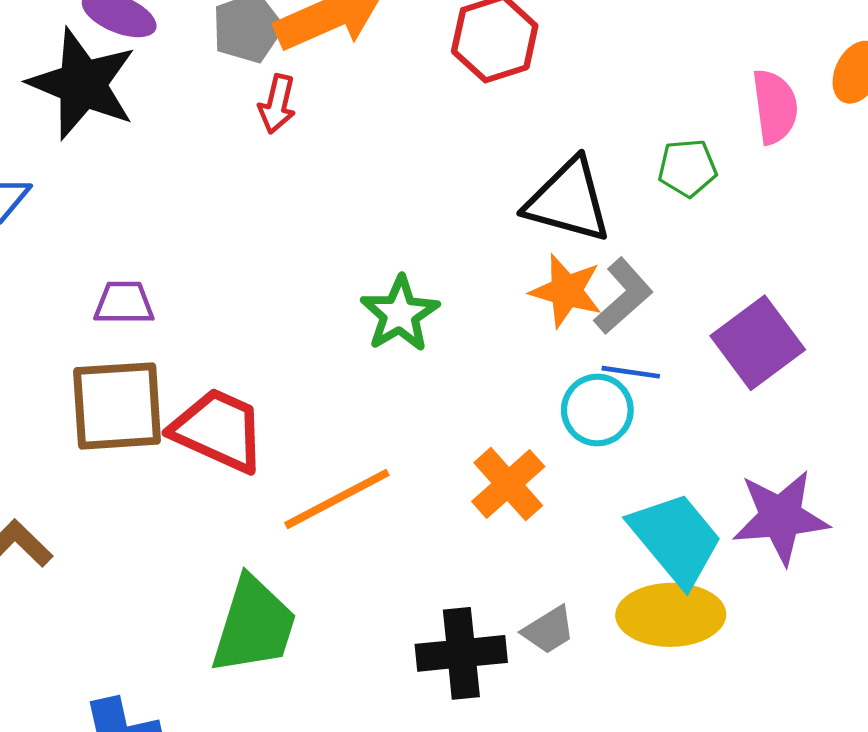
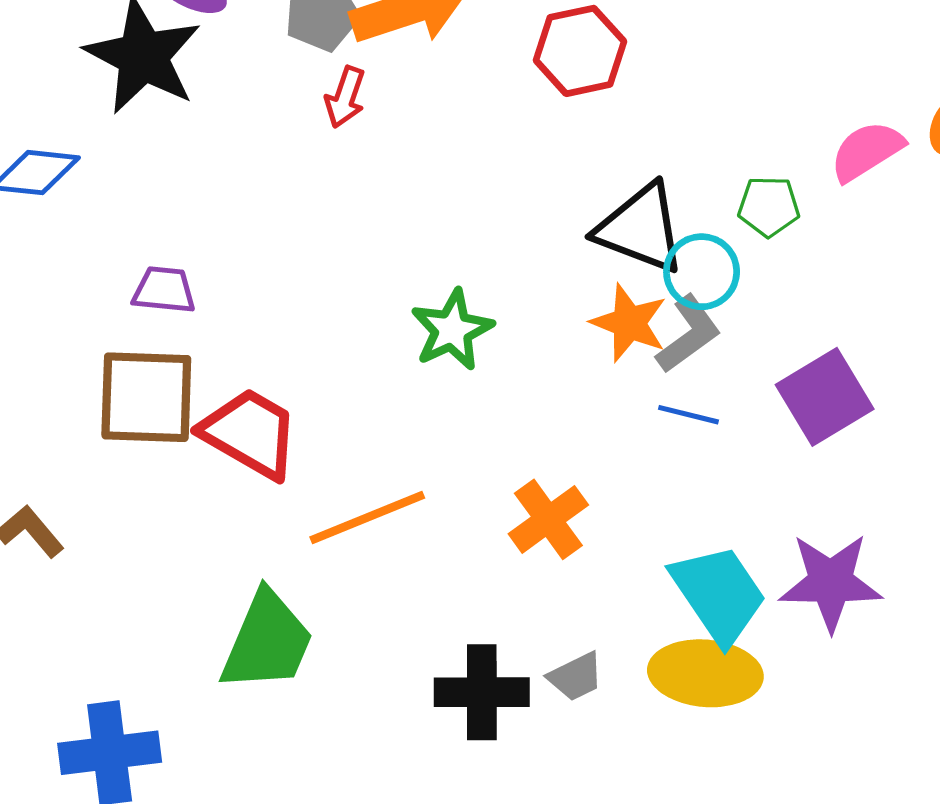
pink semicircle: (775, 107) -> (867, 151), turned -120
cyan circle: (597, 410) -> (702, 272), moved

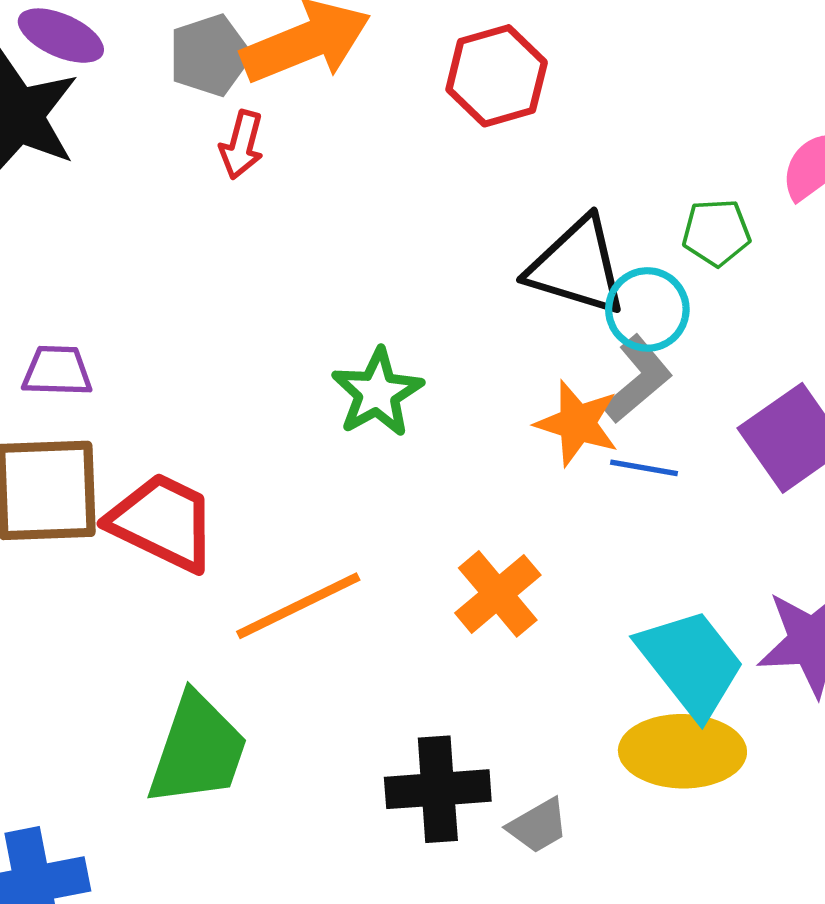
orange star: (629, 323) -> (577, 423), moved
gray trapezoid: (576, 677) -> (538, 826), moved

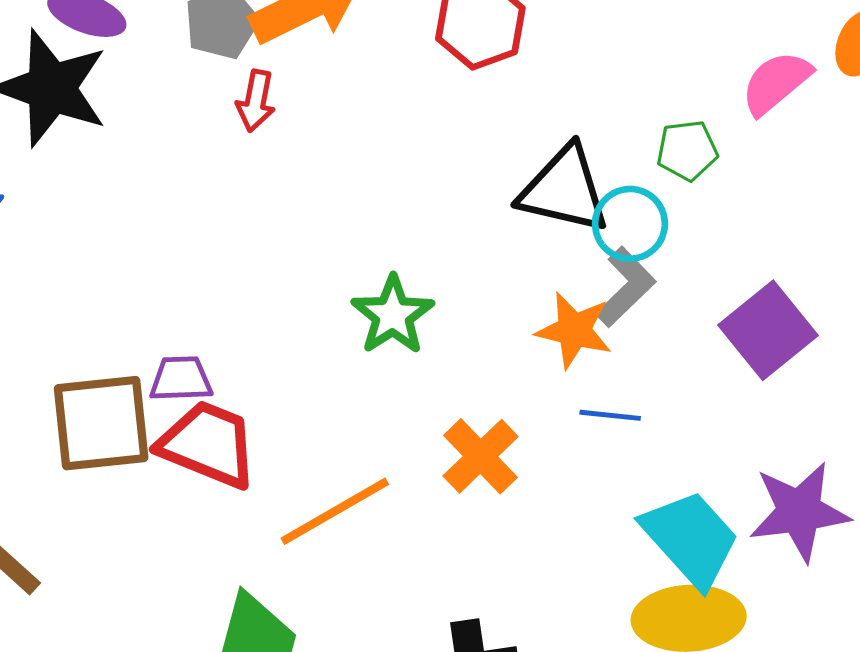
purple trapezoid: (57, 371) -> (181, 379), moved
blue line: (644, 468) -> (610, 415), moved
orange cross: (498, 594) -> (481, 456), moved

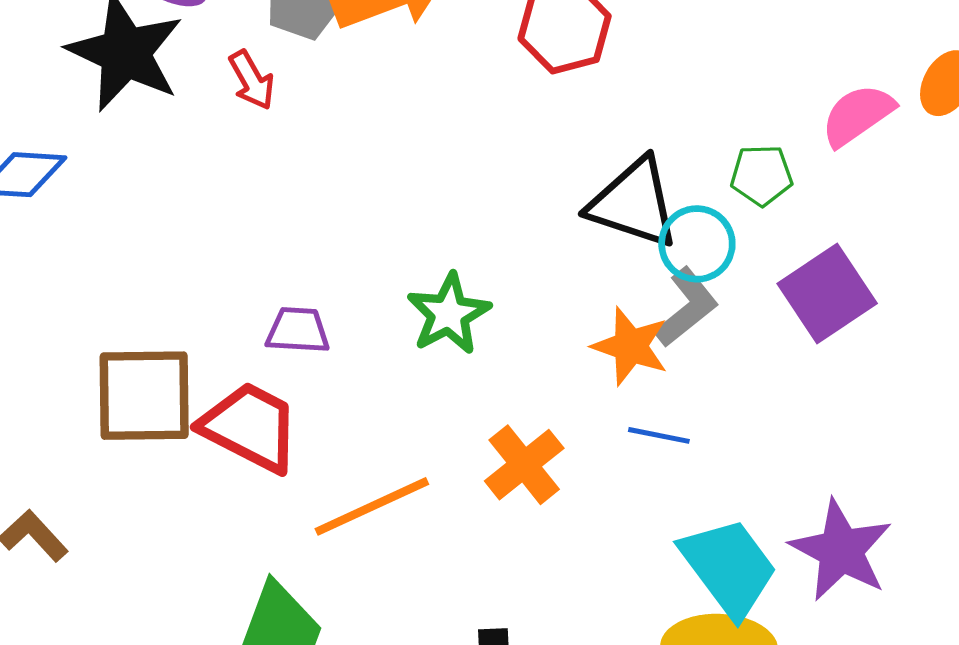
red arrow: (256, 101) -> (252, 80), moved, turned -46
purple square: (768, 330) -> (827, 294), moved
purple trapezoid: (181, 379) -> (298, 330), moved
purple star: (799, 512) -> (841, 550), turned 30

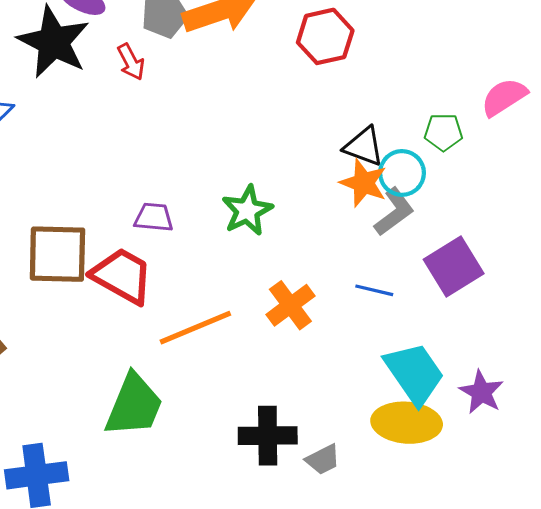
black triangle: (634, 203) -> (364, 146), size x0.7
purple square: (827, 294) -> (454, 267), moved
orange star: (630, 346) -> (364, 183), moved
purple star: (841, 550) -> (481, 392), moved, size x0.7

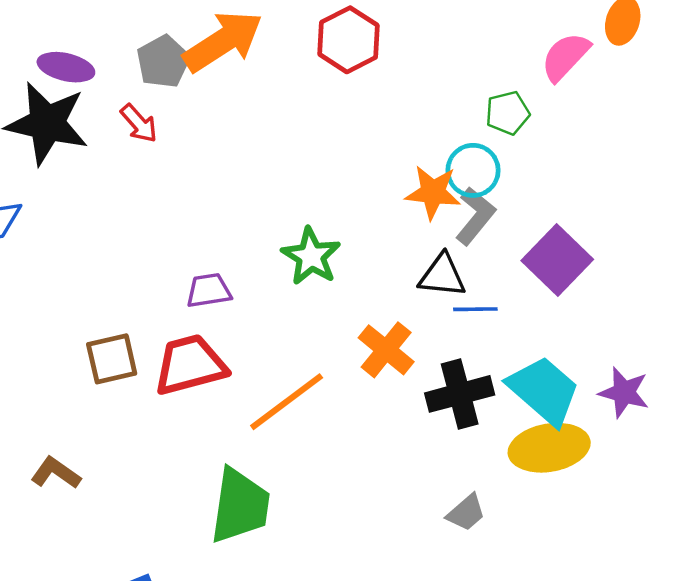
black triangle: (364, 146) -> (442, 276), moved
brown square: (57, 254) -> (112, 359), size x0.7
red trapezoid: (122, 276) -> (190, 365), turned -30
black cross: (268, 436) -> (460, 394), moved

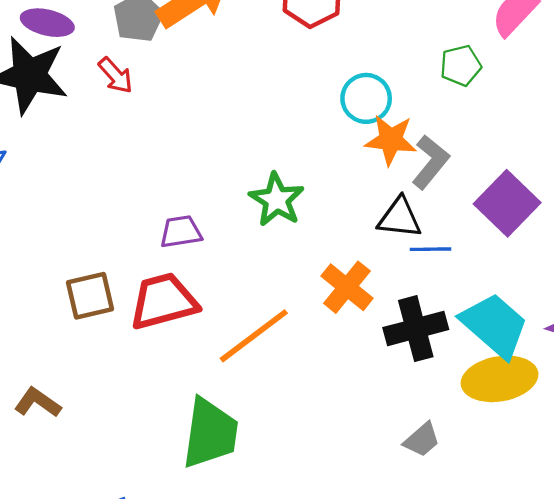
cyan circle: (473, 170) -> (366, 98), moved

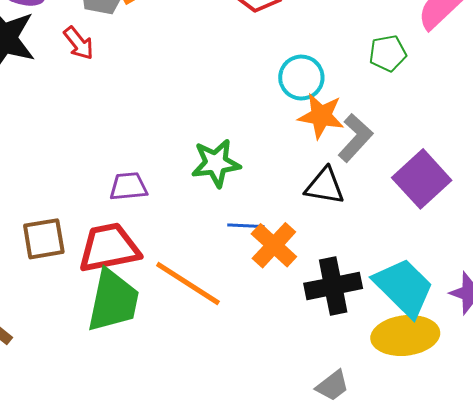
green star: (277, 200) -> (216, 163), turned 30
blue line: (431, 249) -> (246, 226), moved
orange line: (254, 336) -> (188, 284), turned 66
green trapezoid: (210, 433) -> (113, 301), moved

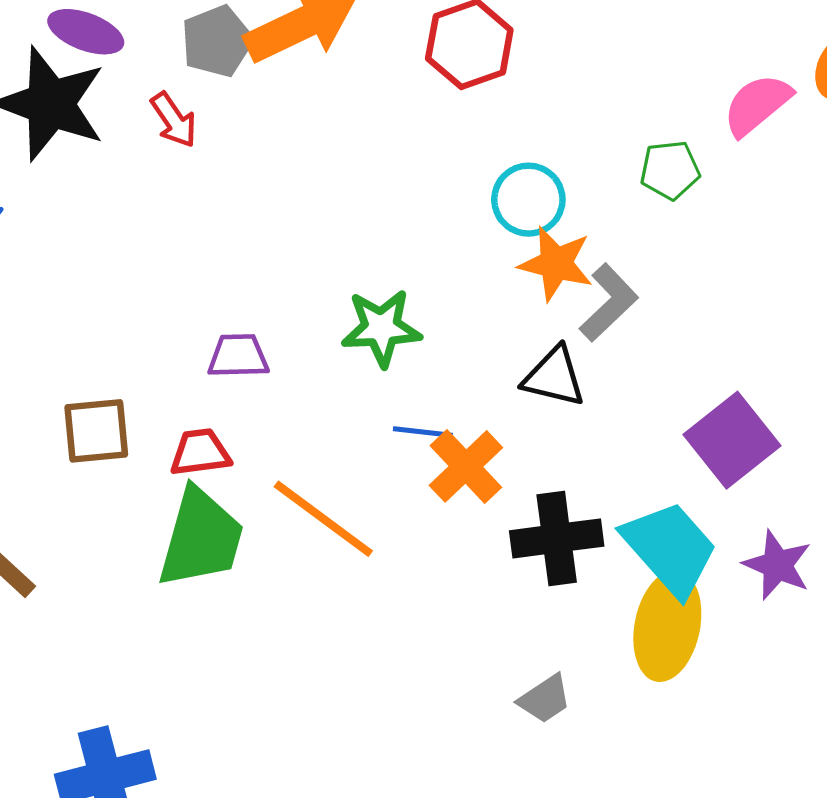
purple square: (422, 179) -> (732, 440), moved
red trapezoid: (109, 248) -> (200, 452), size x0.6
yellow ellipse: (405, 336) -> (667, 626), turned -76

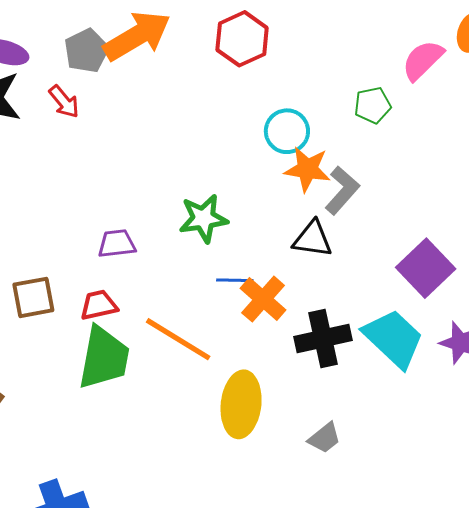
yellow ellipse: (667, 626) -> (241, 404), moved

